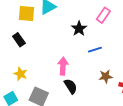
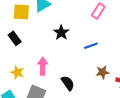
black star: (79, 29) -> (61, 33), moved
pink arrow: (63, 66) -> (43, 66), moved

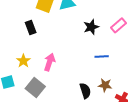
black star: (61, 33) -> (91, 27), moved
black semicircle: (68, 83) -> (85, 91), moved

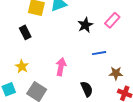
pink arrow: (49, 62) -> (61, 67), moved
brown star: (105, 85) -> (116, 73), moved

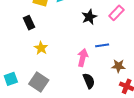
yellow star: (22, 66) -> (41, 48), moved
pink arrow: (61, 67) -> (83, 58), moved

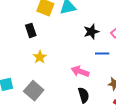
blue line: (102, 45) -> (102, 54), moved
pink arrow: (83, 58) -> (80, 71), turned -90

